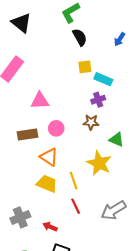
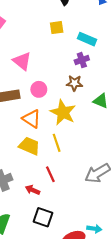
yellow square: (85, 67) -> (57, 28), moved
pink triangle: (40, 101) -> (22, 61), turned 42
yellow star: (99, 163) -> (63, 112), moved
red line: (76, 206) -> (50, 174), moved

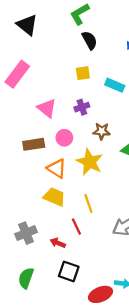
purple cross: (82, 60) -> (82, 107), moved
yellow line: (57, 143) -> (88, 203), moved

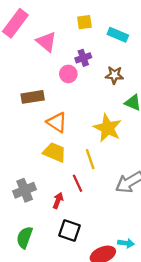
pink triangle: (47, 108) -> (46, 42), moved
brown star: (102, 131) -> (114, 75), moved
pink circle: (64, 138) -> (68, 74), moved
yellow star: (90, 162) -> (107, 128), moved
red arrow: (58, 243) -> (58, 201), turned 88

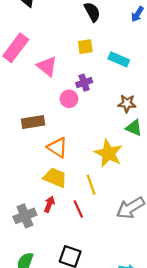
brown star: (114, 75) -> (127, 103), moved
red arrow: (58, 201) -> (49, 204), moved

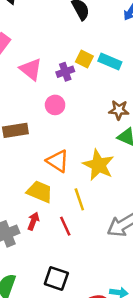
yellow square: (85, 47) -> (84, 59), moved, turned 35
purple cross: (84, 83) -> (65, 72), moved
orange triangle: (57, 147) -> (58, 161), moved

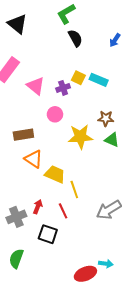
orange triangle: (58, 161) -> (34, 159), moved
yellow star: (98, 165) -> (80, 137), moved, turned -30
yellow trapezoid: (40, 192) -> (55, 174), moved
black square: (56, 279) -> (48, 234), moved

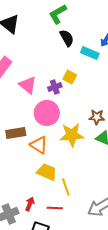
cyan rectangle: (99, 80) -> (90, 53), moved
pink circle: (55, 114) -> (47, 113), size x1.6
orange triangle: (34, 159) -> (39, 145), moved
red line: (63, 211) -> (55, 208), turned -63

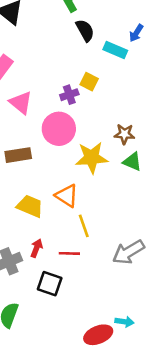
pink triangle: (28, 85) -> (21, 103), moved
orange triangle: (39, 145) -> (67, 196), moved
yellow trapezoid: (47, 172) -> (30, 206), moved

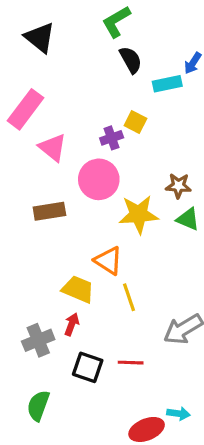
cyan rectangle: (115, 50) -> (167, 84), turned -35
yellow trapezoid: (30, 206) -> (78, 289), moved
red line: (69, 253) -> (131, 363), moved

